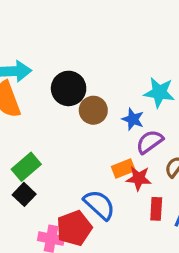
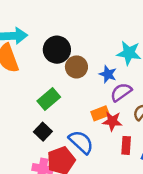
green rectangle: (26, 167) -> (49, 99), moved
black square: (24, 194) -> (43, 132), moved

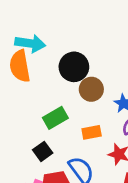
orange rectangle: (100, 113) -> (92, 132), moved

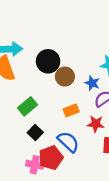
green rectangle: (55, 118) -> (27, 106), moved

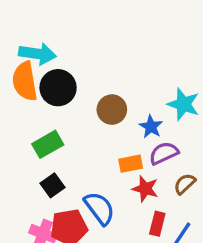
black circle: (48, 61) -> (58, 88), moved
orange rectangle: (71, 110) -> (131, 164), moved

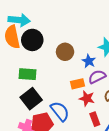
green rectangle: (48, 144) -> (27, 74), turned 36
black square: (53, 185) -> (31, 99), size x1.5
red rectangle: (157, 224) -> (95, 119), turned -32

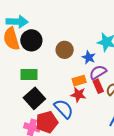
red star: (87, 98) -> (78, 95), moved
red rectangle: (95, 119) -> (98, 86), moved

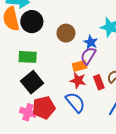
purple semicircle: (98, 72) -> (88, 56), moved, turned -30
red rectangle: (98, 86) -> (99, 82), moved
blue semicircle: (64, 109) -> (75, 102), moved

